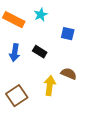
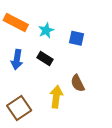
cyan star: (41, 15) -> (46, 30), moved
brown semicircle: (69, 74) -> (78, 83), turned -140

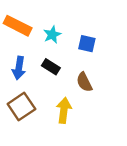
brown semicircle: (78, 83) -> (84, 82), moved
brown square: (19, 108) -> (21, 107), moved

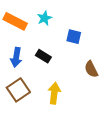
cyan star: (52, 35) -> (44, 18), moved
brown semicircle: (84, 82) -> (91, 69), moved

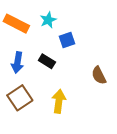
blue square: (74, 37) -> (67, 40), moved, turned -32

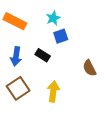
cyan star: (48, 20) -> (53, 18), moved

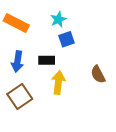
black rectangle: (43, 55) -> (47, 60), turned -32
yellow arrow: (53, 92) -> (58, 82), moved

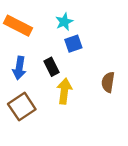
black rectangle: (47, 60) -> (51, 67), turned 63
brown semicircle: (98, 74) -> (108, 82), turned 36

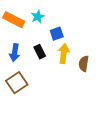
cyan star: (64, 22) -> (38, 17), moved
yellow arrow: (64, 91) -> (64, 54), moved

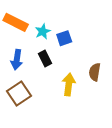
cyan star: (38, 17) -> (43, 31), moved
yellow arrow: (64, 54) -> (69, 84), moved

